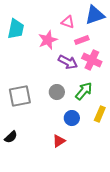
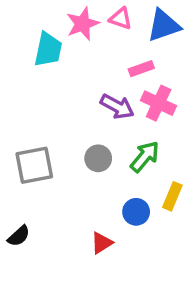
pink triangle: (68, 22) -> (121, 19), moved
cyan trapezoid: (16, 29) -> (48, 50), moved
pink star: (48, 40) -> (83, 24), moved
blue circle: (72, 118) -> (136, 212), moved

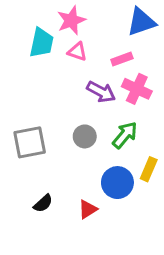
pink triangle: (121, 19) -> (77, 52), moved
blue circle: (136, 212) -> (117, 183), size x1.4
black semicircle: (19, 236) -> (43, 203), moved

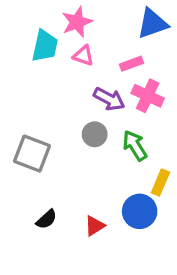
green arrow: (125, 135) -> (135, 146), turned -72
gray circle: (85, 136) -> (95, 134), moved
gray square: (30, 142) -> (32, 154), turned 32
blue circle: (117, 183) -> (140, 211), moved

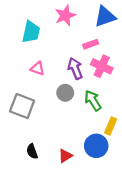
pink star: (77, 22) -> (65, 15), moved
pink triangle: (83, 56) -> (38, 68), moved
purple arrow: (109, 99) -> (75, 68), turned -140
black semicircle: (46, 219) -> (32, 151), turned 112

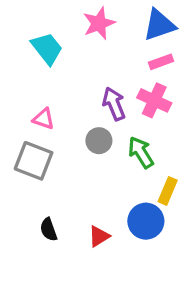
cyan trapezoid: (31, 32) -> (47, 48), turned -50
pink rectangle: (91, 44) -> (161, 62), moved
pink triangle: (38, 68) -> (44, 119), moved

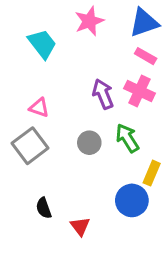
pink rectangle: (161, 62) -> (146, 56), turned 50
gray circle: (99, 141) -> (89, 143), moved
gray square: (34, 161) -> (30, 146), turned 32
red triangle: (99, 236) -> (80, 226), moved, turned -35

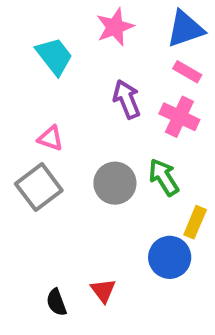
purple arrow: (103, 94) -> (127, 99), moved
gray circle: (89, 143) -> (115, 183), size x1.4
black semicircle: (44, 208) -> (56, 302), moved

